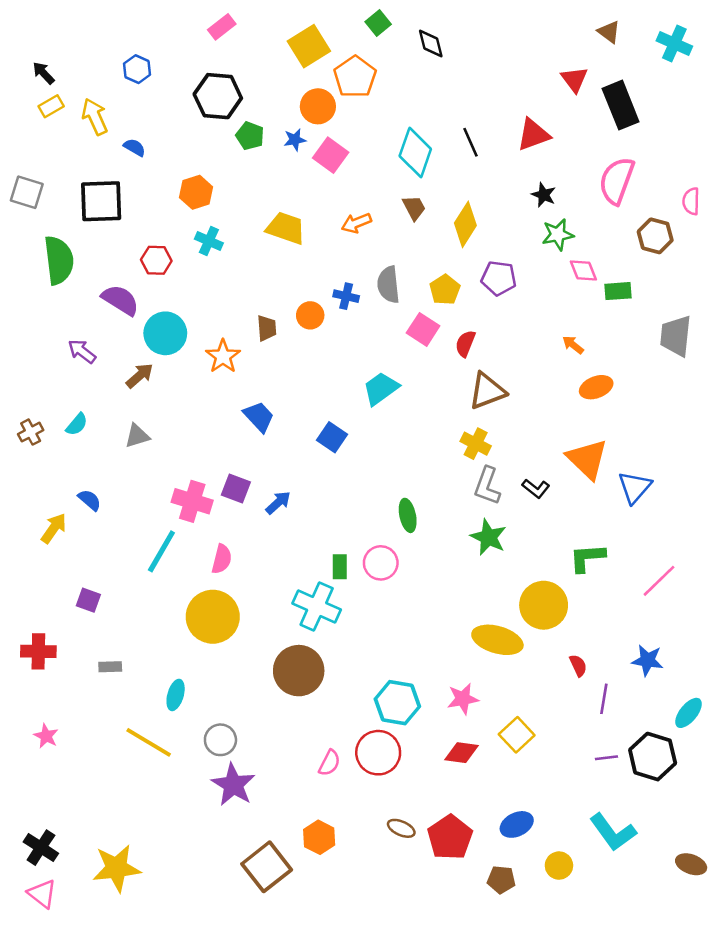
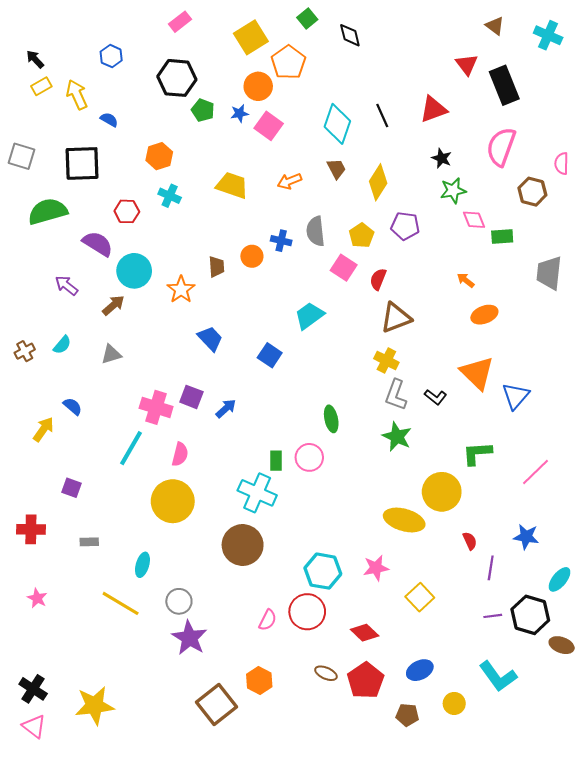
green semicircle: (59, 260) -> (48, 211), turned -99
red diamond: (462, 753) -> (365, 633), moved, turned 36
brown ellipse: (691, 864) -> (562, 645), moved

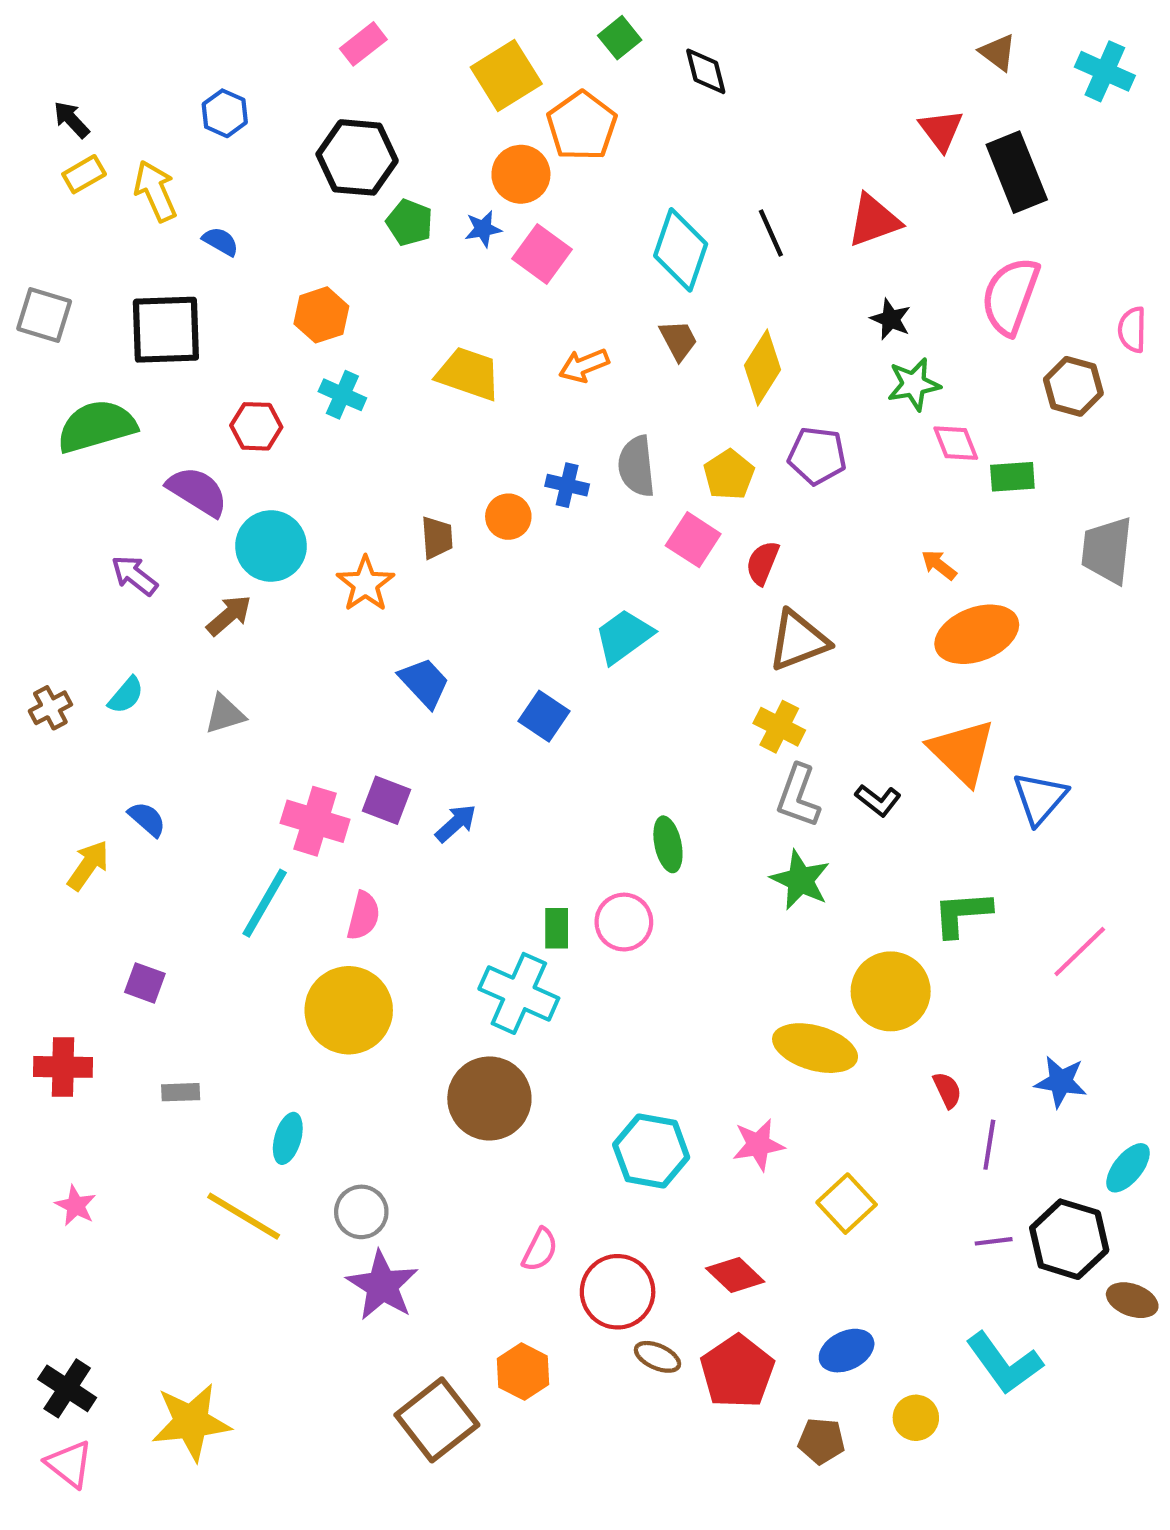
orange ellipse: (484, 315) -> (977, 634), size x1.5
red circle: (307, 612) -> (618, 1292), moved

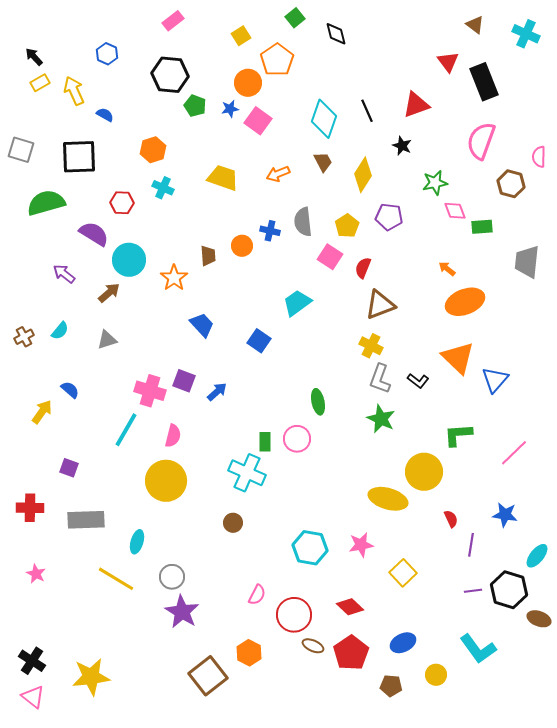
yellow square: (506, 75) -> (241, 36), size x0.6
black star: (891, 319) -> (402, 146), moved
gray rectangle: (181, 1092) -> (86, 520), size x2.0
brown circle: (489, 1098) -> (233, 523), size x0.5

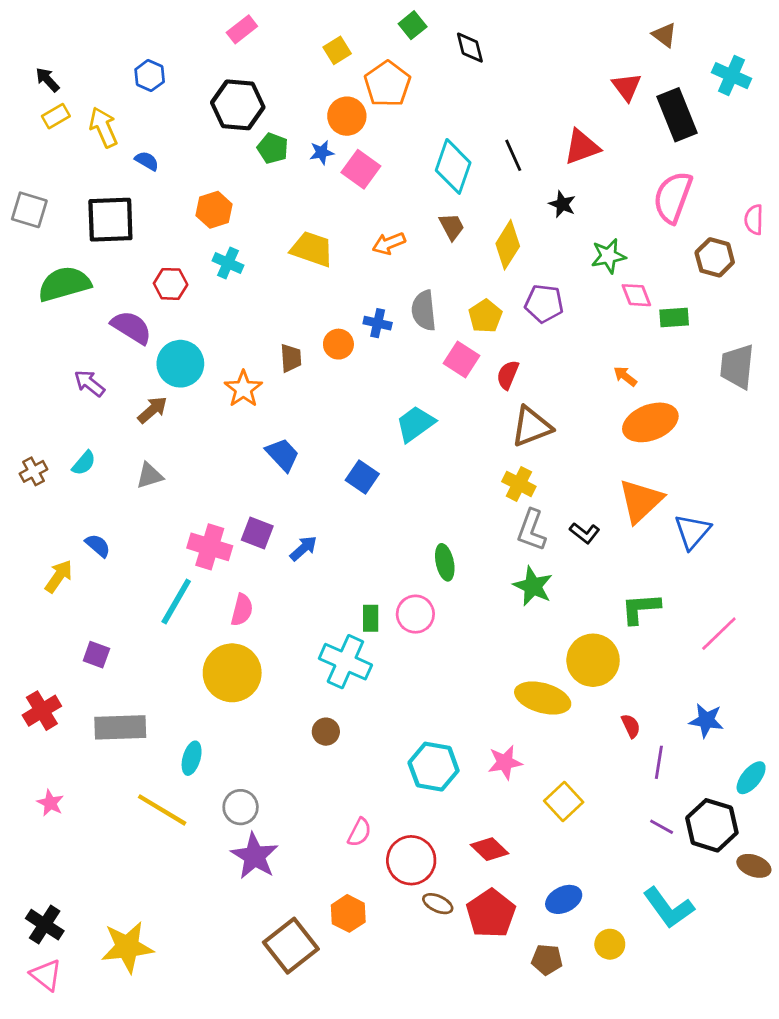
cyan cross: (526, 34) -> (732, 76), moved
orange triangle: (458, 358) -> (641, 501), turned 33
red cross: (30, 508) -> (42, 711), turned -32
purple line: (473, 591) -> (662, 827), turned 36

